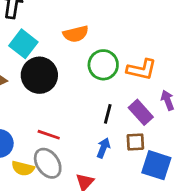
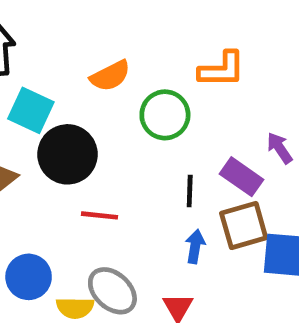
orange L-shape: (141, 69) -> (222, 69), moved
red line: (49, 135) -> (99, 215), moved
brown square: (135, 142) -> (244, 226), size x1.5

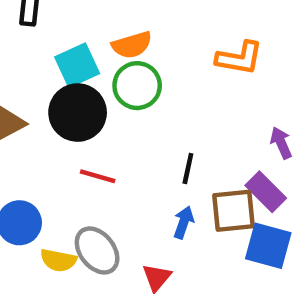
cyan square: (31, 110) -> (77, 65), moved, turned 30
green circle: (165, 115) -> (137, 86), moved
purple rectangle: (241, 177) -> (266, 192), moved

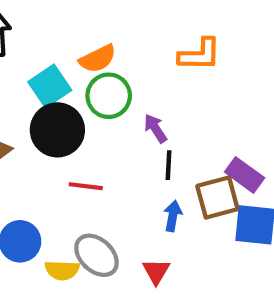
purple arrow: (281, 143) -> (155, 128), moved

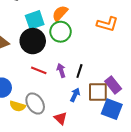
orange semicircle: (98, 59) -> (60, 13), turned 144
purple arrow: (155, 128) -> (61, 70), moved
red triangle: (156, 271) -> (61, 118), turned -32

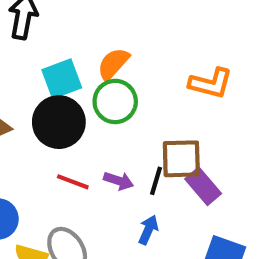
purple arrow: (61, 70) -> (119, 181), turned 128
purple rectangle: (113, 85) -> (203, 186), moved
brown square: (98, 92) -> (181, 159), moved

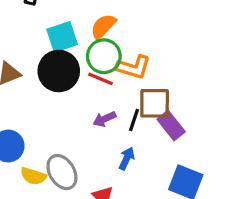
orange L-shape: (211, 83) -> (134, 67), moved
purple arrow: (119, 181) -> (104, 119), turned 135
red line: (73, 182) -> (100, 79), moved

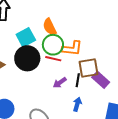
orange semicircle: (103, 26) -> (50, 27), turned -60

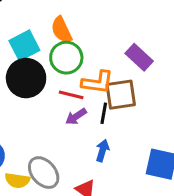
orange L-shape: (72, 48) -> (97, 82), moved
red line: (53, 59) -> (71, 95), moved
purple rectangle: (101, 80) -> (139, 57), moved

